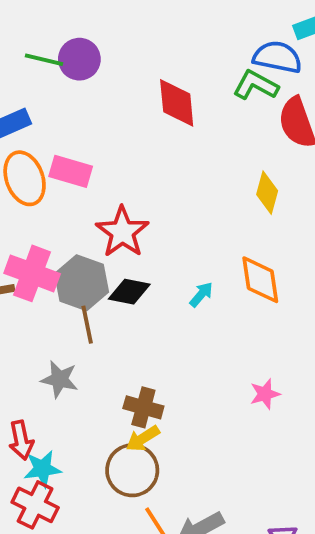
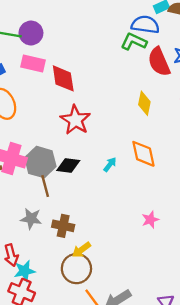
red diamond: (177, 103) -> (63, 78), moved
pink rectangle: (71, 171) -> (33, 64), moved
red star: (122, 232) -> (75, 120), moved
brown cross: (143, 407) -> (63, 226), moved

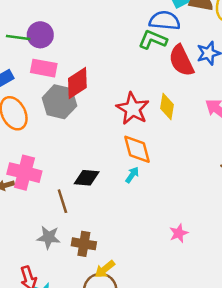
red diamond: (63, 78) -> (77, 83), turned 68
red star: (75, 120) -> (133, 109), moved
orange diamond: (143, 154) -> (137, 149), moved
gray hexagon: (40, 162) -> (59, 102), moved

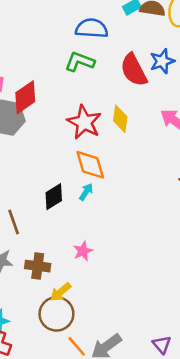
blue semicircle: (165, 21) -> (92, 28), moved
green L-shape: (153, 40) -> (80, 62), moved
black diamond: (87, 178) -> (54, 197), moved, turned -35
pink star: (179, 233) -> (83, 251), moved

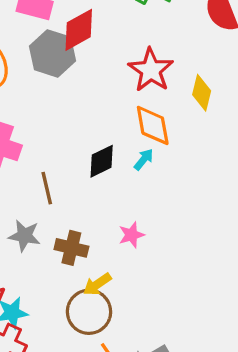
yellow diamond: (120, 119) -> (202, 93), moved

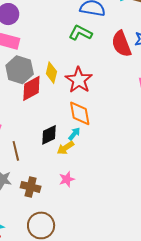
red diamond: (79, 30) -> (31, 88), moved
yellow diamond: (202, 93) -> (51, 73), moved
yellow arrow: (97, 284) -> (66, 148), moved

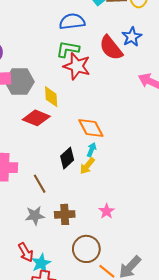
gray hexagon: (20, 70) -> (19, 82), moved
red star: (79, 80) -> (77, 66), moved
red diamond: (31, 88) -> (36, 118), turned 68
pink star: (67, 179) -> (107, 211), moved

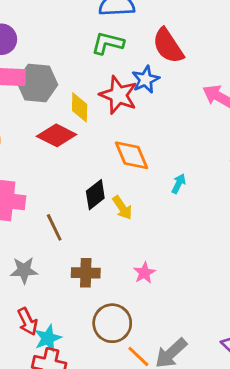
blue star: (132, 37) -> (146, 80), moved
red star: (77, 66) -> (118, 95), moved
cyan arrow: (92, 150) -> (179, 184), moved
yellow arrow: (87, 166) -> (122, 208), turned -78
gray star: (35, 216) -> (24, 270), moved

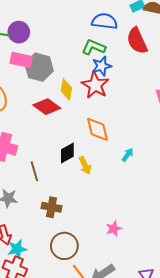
red semicircle: (168, 46) -> (137, 41), moved
blue star: (146, 80) -> (102, 66), moved
pink star: (144, 273) -> (114, 229), moved

